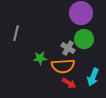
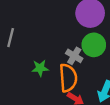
orange semicircle: (63, 66) -> (68, 78), turned -90

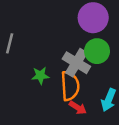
gray cross: (74, 56) -> (76, 63), size x1.5

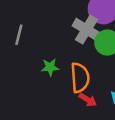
gray cross: (76, 63) -> (86, 30), moved

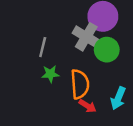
gray line: (19, 35) -> (43, 47), moved

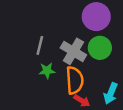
gray cross: (86, 37) -> (73, 51), moved

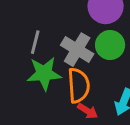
green star: (47, 71) -> (44, 73), size x1.6

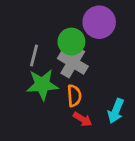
green circle: (110, 45) -> (71, 42), moved
orange semicircle: (79, 85) -> (74, 96), size x0.7

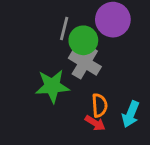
gray line: (34, 55) -> (64, 28), moved
orange semicircle: (74, 96) -> (100, 105), moved

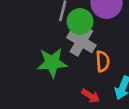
orange semicircle: (100, 105) -> (103, 61), moved

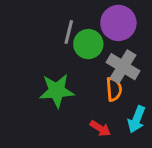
gray cross: (81, 41) -> (123, 67), moved

